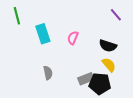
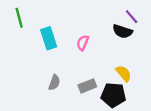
black semicircle: (108, 46) -> (123, 31), moved
gray semicircle: (48, 73) -> (54, 83), turned 32
gray rectangle: (86, 79) -> (87, 86), moved

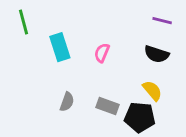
purple line: (132, 17) -> (162, 21), turned -35
black semicircle: (123, 31) -> (157, 54), moved
gray rectangle: (87, 86) -> (108, 106), turned 42

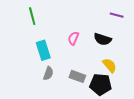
green line: (23, 22) -> (32, 16), moved
cyan rectangle: (60, 47) -> (43, 50), moved
black semicircle: (157, 54) -> (103, 39), moved

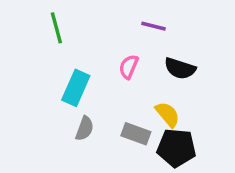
purple line: (117, 15) -> (153, 26), moved
cyan rectangle: (43, 50) -> (76, 88), turned 42
yellow semicircle: (110, 65) -> (168, 114), moved

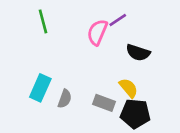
purple line: (153, 26) -> (118, 20), turned -48
pink semicircle: (129, 67) -> (97, 32), moved, size x1.4
cyan rectangle: (76, 88) -> (40, 88), moved

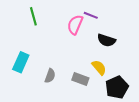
purple line: (118, 20) -> (91, 15), turned 56
cyan rectangle: (40, 88) -> (21, 62), moved
black pentagon: (135, 114) -> (117, 87), moved, turned -30

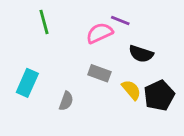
pink semicircle: (75, 25) -> (99, 33), turned 42
gray rectangle: (80, 79) -> (99, 73), moved
black pentagon: (117, 87) -> (159, 95), moved

